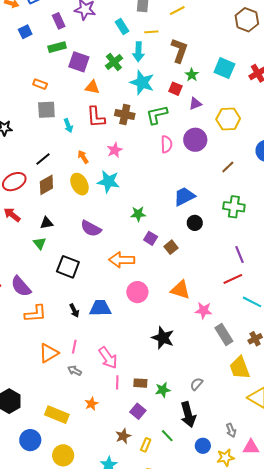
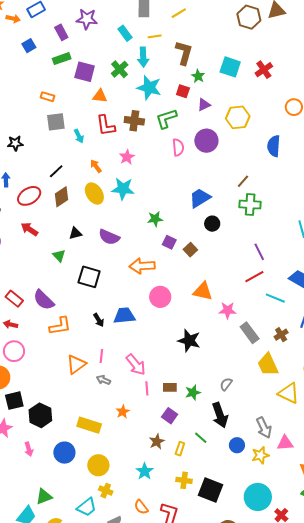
brown line: (228, 167) -> (243, 181), moved
black triangle: (47, 223) -> (75, 233), moved
gray arrow: (231, 430) -> (264, 428), size x1.5

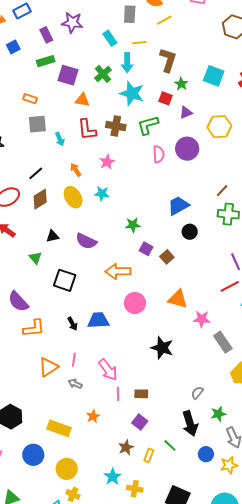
cyan star: (123, 189) -> (102, 194), size x0.7
green star: (193, 392) -> (218, 414), moved
yellow cross: (184, 480) -> (135, 489), moved

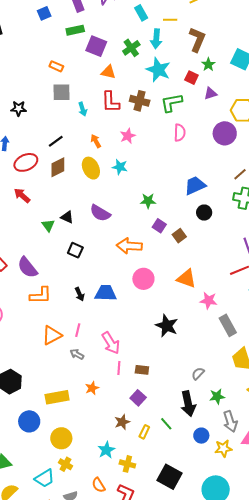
purple circle: (187, 149) -> (225, 133), moved
black triangle: (53, 236) -> (67, 217), moved, turned 32
black square: (65, 280) -> (75, 250), size x0.7
yellow rectangle: (59, 428) -> (57, 397), turned -35

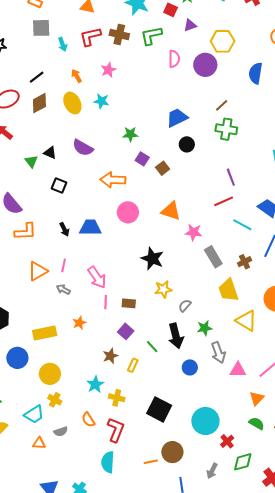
red L-shape: (111, 102) -> (90, 36), turned 80
pink semicircle: (180, 133) -> (174, 59), moved
green line: (166, 424) -> (152, 347), moved
yellow star: (223, 448) -> (163, 289), moved

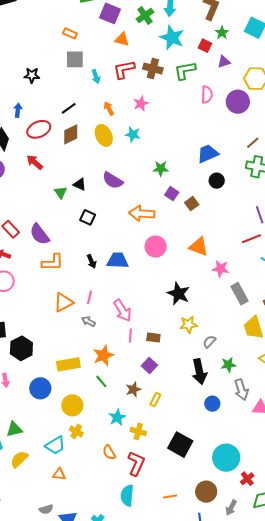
orange star: (79, 323) -> (103, 355), size x1.5
green line: (152, 347) -> (101, 381), moved
gray semicircle: (61, 432) -> (46, 509), moved
brown circle: (172, 452) -> (206, 492), moved

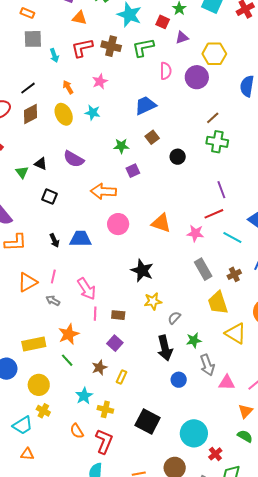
blue trapezoid: (208, 154) -> (145, 105), moved
purple square: (172, 194) -> (133, 171), turned 32
brown square: (192, 204) -> (152, 137), moved
pink star: (221, 269) -> (195, 233), moved

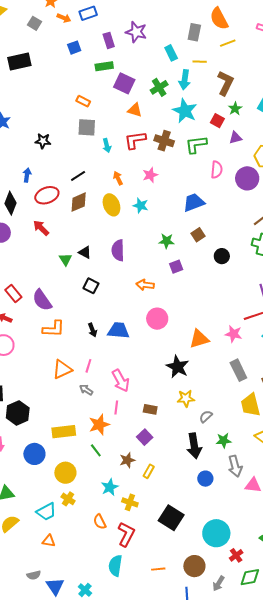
purple semicircle: (74, 159) -> (118, 250), turned 55
orange arrow: (103, 191) -> (145, 285), size x0.7
orange triangle: (161, 223) -> (199, 339), moved, turned -40
pink line: (95, 314) -> (116, 407), moved

